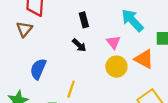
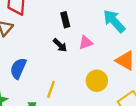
pink triangle: (113, 42) -> (86, 43), moved, turned 48
yellow circle: (116, 67) -> (97, 81), moved

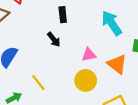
pink triangle: (86, 43) -> (89, 55), moved
yellow line: (51, 89) -> (38, 83), turned -66

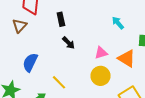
black rectangle: (63, 15) -> (61, 19), moved
cyan arrow: (112, 23) -> (118, 23), size x0.6

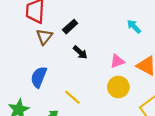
black rectangle: (61, 19) -> (70, 27), turned 64
brown triangle: (19, 26) -> (44, 37), moved

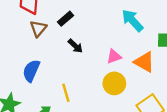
cyan arrow: (134, 26) -> (132, 20), size x1.5
yellow line: (72, 97) -> (66, 93), turned 30

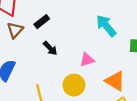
orange triangle: (144, 62) -> (115, 81), moved
yellow circle: (114, 83) -> (74, 85), moved

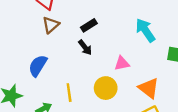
black rectangle: (42, 22) -> (89, 25), moved

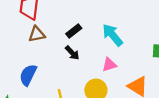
brown triangle: (51, 25) -> (37, 34), turned 36
cyan arrow: (145, 30) -> (113, 35), moved

